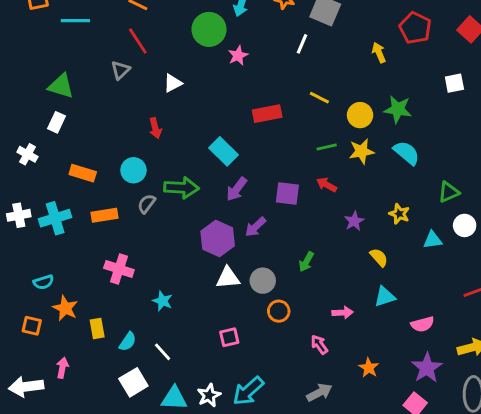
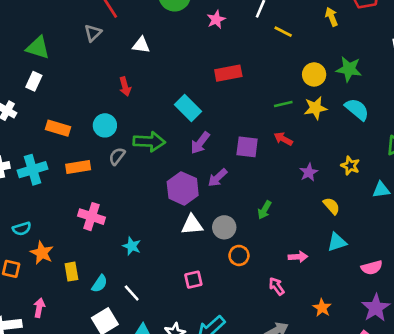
pink star: (238, 56) -> (216, 20), moved
white triangle: (173, 83) -> (141, 45), turned 36
yellow line: (319, 98) -> (283, 32), moved

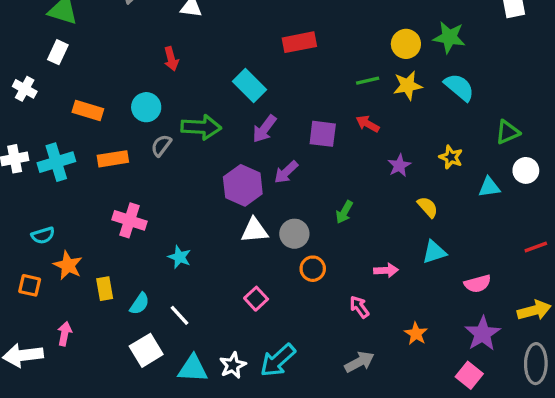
pink square: (193, 280) -> (256, 299), turned -30

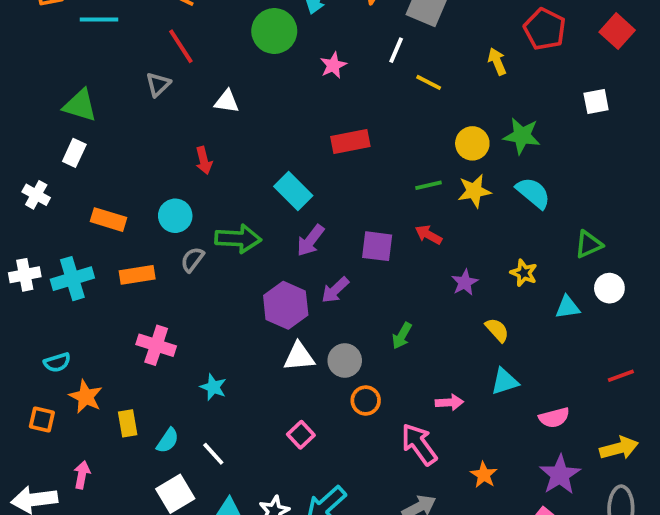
pink arrow: (359, 307) -> (419, 444), size x1.6

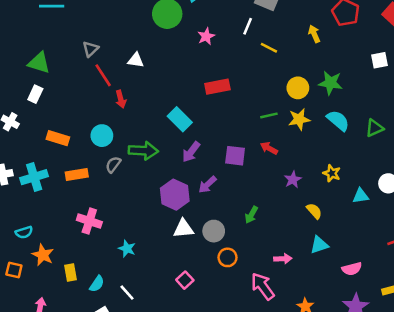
red line: (181, 46) -> (103, 75), moved
green triangle: (588, 244) -> (374, 128), moved

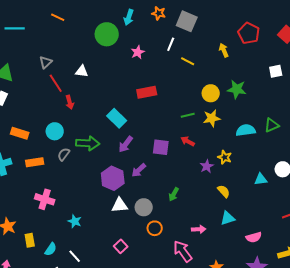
cyan semicircle: (338, 121) -> (246, 130), moved, turned -48
yellow star: (332, 173) -> (225, 157), moved

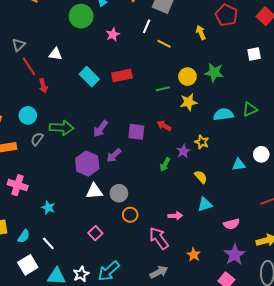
green line: (188, 115) -> (163, 89), moved
cyan rectangle: (117, 118) -> (89, 77), moved
green arrow: (174, 194) -> (165, 165), moved

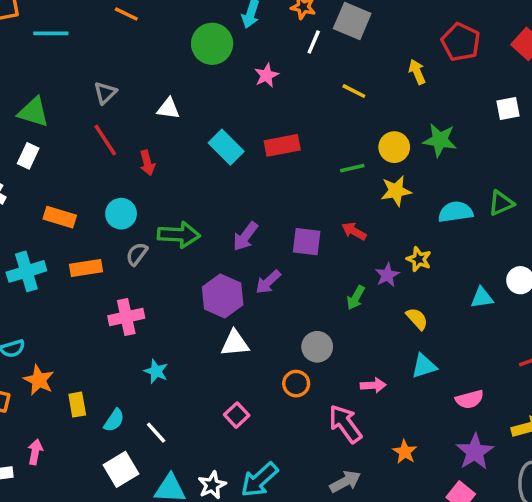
white line: (147, 26) -> (314, 42), moved
red line: (29, 66) -> (105, 140), moved
pink cross: (18, 185) -> (126, 317), moved, turned -30
gray circle: (119, 193) -> (317, 347), moved

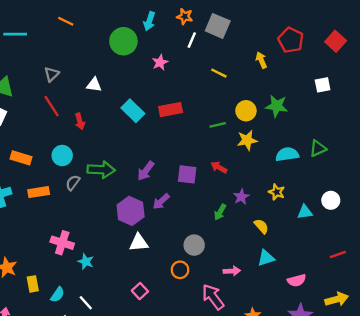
yellow star: (419, 259) -> (277, 192), moved
pink cross: (126, 317) -> (62, 243), moved, turned 30

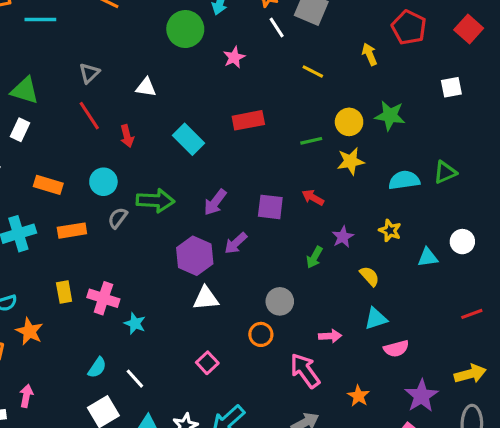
white line: (192, 40) -> (277, 27), turned -56
cyan rectangle: (133, 111) -> (188, 139), moved
pink semicircle: (297, 280) -> (396, 349), moved
yellow rectangle: (33, 284) -> (64, 292), moved

